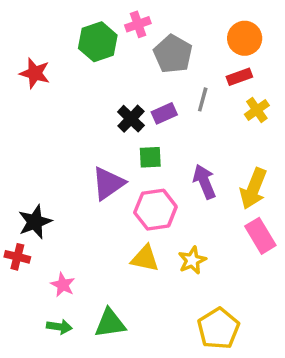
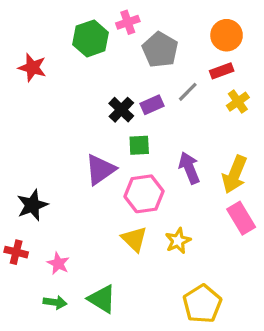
gray line: (203, 99) -> (188, 92), turned 30
red cross: (17, 257) -> (16, 252), moved
yellow triangle: (145, 259) -> (134, 239), turned 32
green triangle: (110, 323) -> (102, 299), turned 40

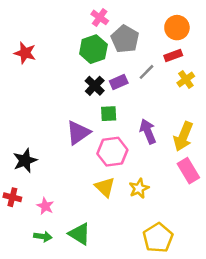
pink cross: (128, 22) -> (100, 17), turned -36
green hexagon: (91, 38) -> (93, 49), moved

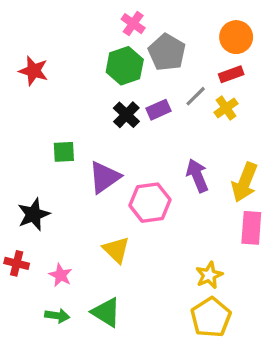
yellow cross: (186, 79) -> (226, 108), moved
green square: (109, 114) -> (64, 152), moved
pink rectangle: (188, 171) -> (251, 228), turned 35
yellow triangle: (105, 187) -> (116, 250), moved
yellow star: (139, 188) -> (209, 275), moved

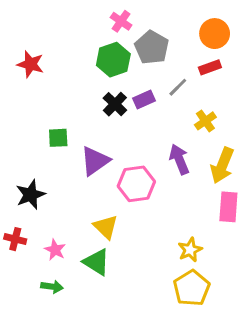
yellow cross: (226, 108) -> (205, 121), moved
green triangle: (106, 312) -> (96, 262), moved

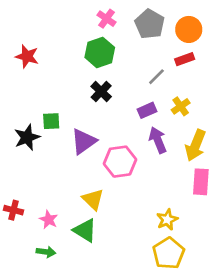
gray pentagon: (152, 47) -> (150, 24), moved
purple rectangle: (144, 99) -> (147, 110), moved
black star: (31, 195) -> (27, 137), moved

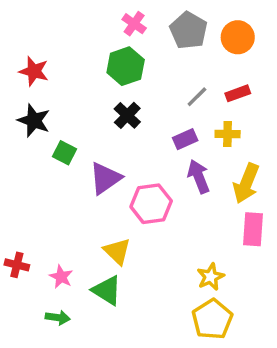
red rectangle: (185, 59) -> (238, 93), moved
yellow cross: (181, 106) -> (228, 134), turned 36
green square: (51, 121) -> (64, 153), turned 30
black star: (27, 137) -> (34, 120), moved, turned -30

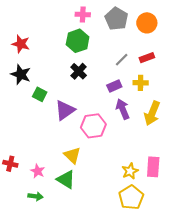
pink cross: (134, 24) -> (83, 15), turned -32
pink rectangle: (253, 229) -> (153, 167), moved

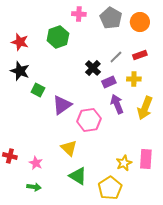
green hexagon: (78, 41) -> (58, 37), moved
black cross: (79, 71) -> (93, 68), moved
green triangle: (66, 179) -> (78, 176), moved
yellow pentagon: (131, 197) -> (110, 188), moved

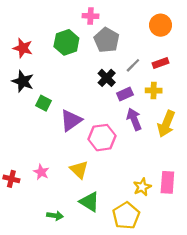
gray pentagon: (111, 18) -> (107, 40), moved
pink star: (36, 163) -> (41, 172), moved
green arrow: (34, 187) -> (55, 216), moved

